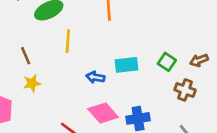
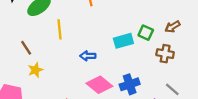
cyan rectangle: (127, 65) -> (123, 41), moved

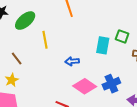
cyan rectangle: (123, 41) -> (103, 45), turned -60
yellow star: (35, 70) -> (12, 80), moved

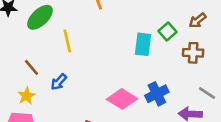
green square: (122, 36) -> (167, 31), turned 32
blue arrow: (72, 61) -> (59, 82), moved, turned -40

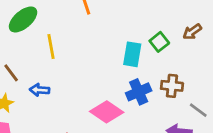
brown cross: (193, 53) -> (172, 86), moved
blue arrow: (59, 82) -> (40, 90), turned 48
blue cross: (157, 94) -> (139, 92), moved

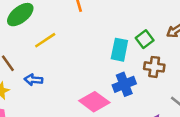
yellow line: (51, 46) -> (45, 40), turned 65
brown cross: (172, 86) -> (154, 67), moved

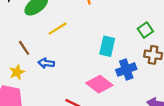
cyan rectangle: (119, 50) -> (107, 46), moved

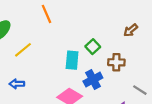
green square: (145, 30) -> (93, 47), moved

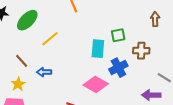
brown arrow: (131, 30) -> (155, 19), turned 128
green square: (93, 47) -> (118, 35), turned 32

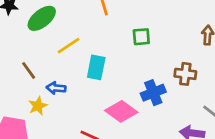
green square: (118, 35) -> (141, 37), moved
cyan rectangle: (98, 49) -> (96, 67), moved
yellow star: (18, 84) -> (38, 106), moved

